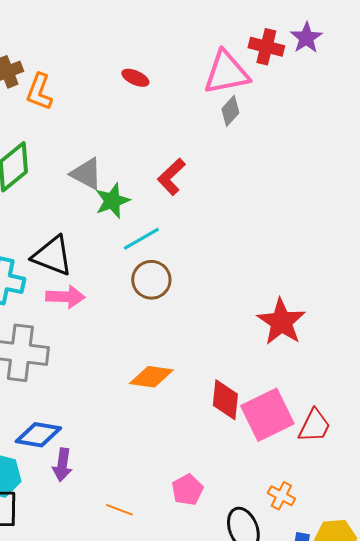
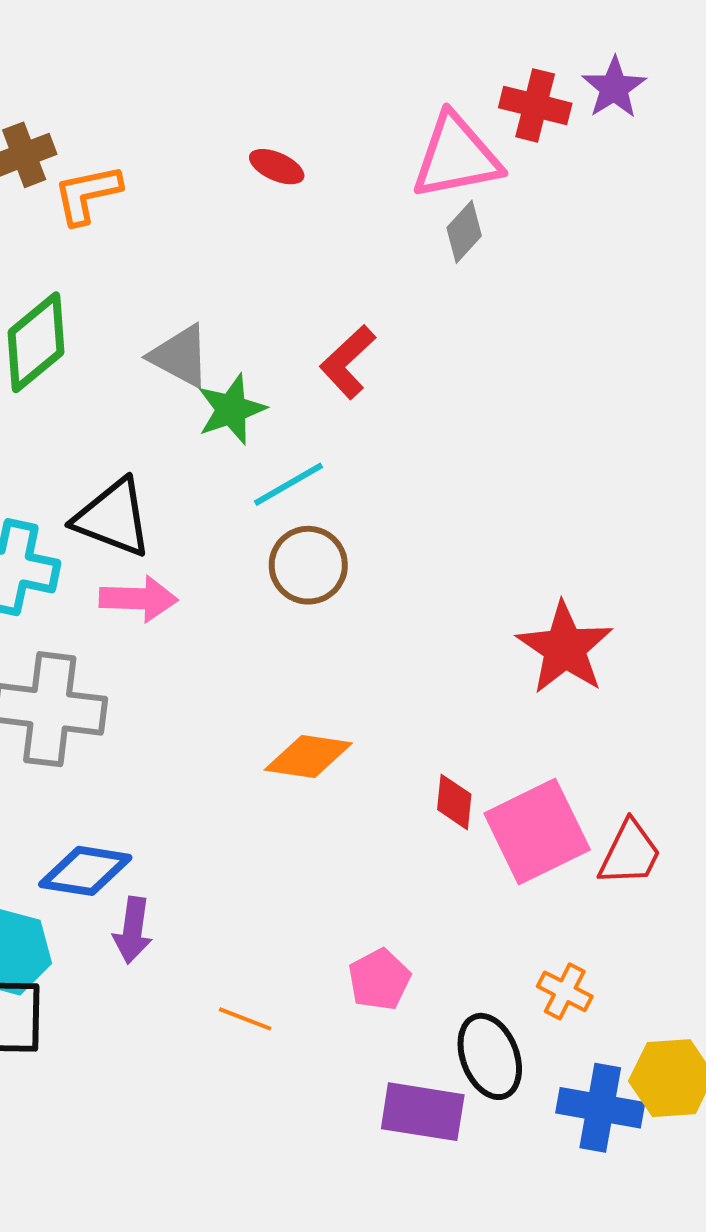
orange L-shape: (39, 92) -> (87, 194), turned 57
red diamond: (225, 400) -> (454, 802), size x0.7

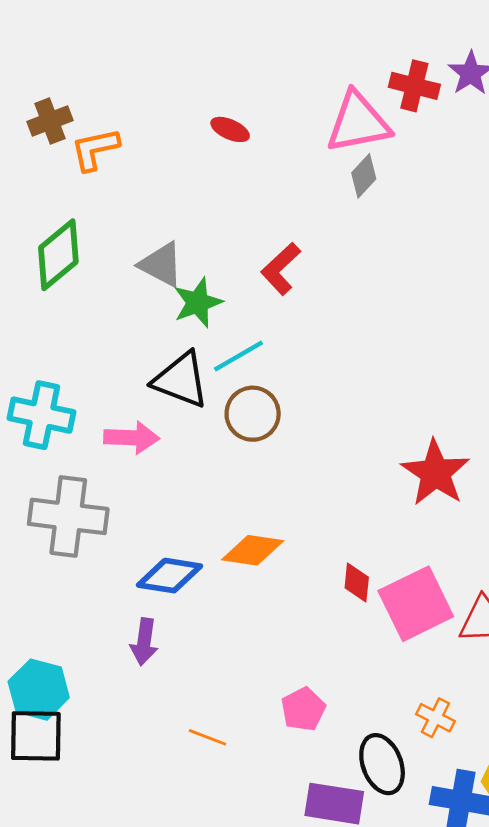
black triangle: (113, 518) -> (181, 380), moved
blue diamond: (85, 871) -> (170, 576), moved
purple arrow: (133, 930) -> (144, 642), moved

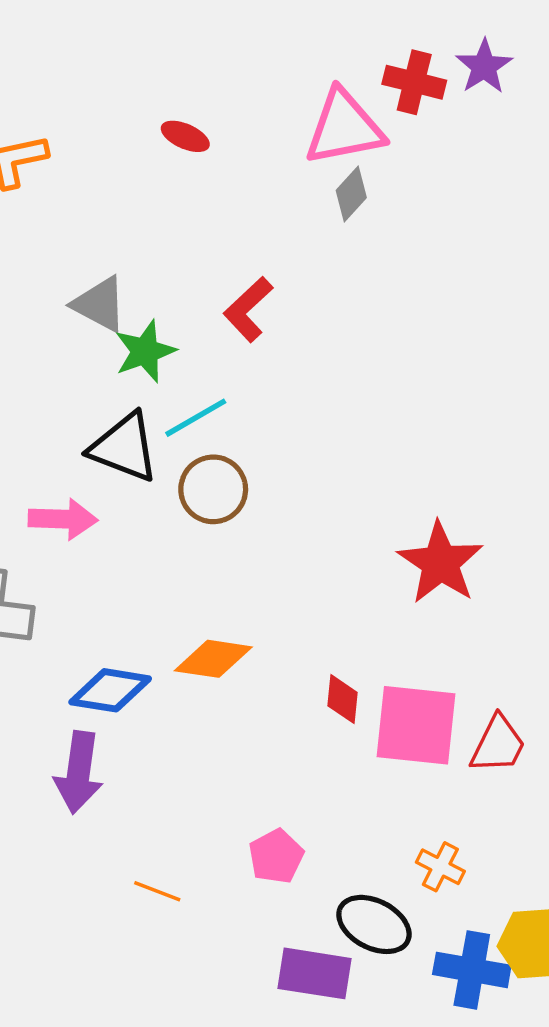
pink square: (416, 604) -> (416, 725), turned 32
purple arrow: (144, 642) -> (79, 772), size x1.4
black ellipse: (382, 764) -> (374, 924), turned -42

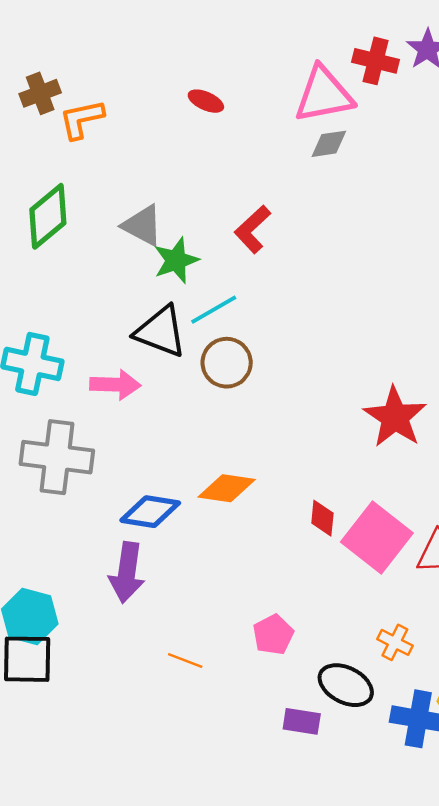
gray diamond: (351, 194) -> (329, 144), turned 39
pink square: (416, 725) -> (377, 537), turned 32
purple rectangle: (315, 973) -> (302, 721), size x0.7

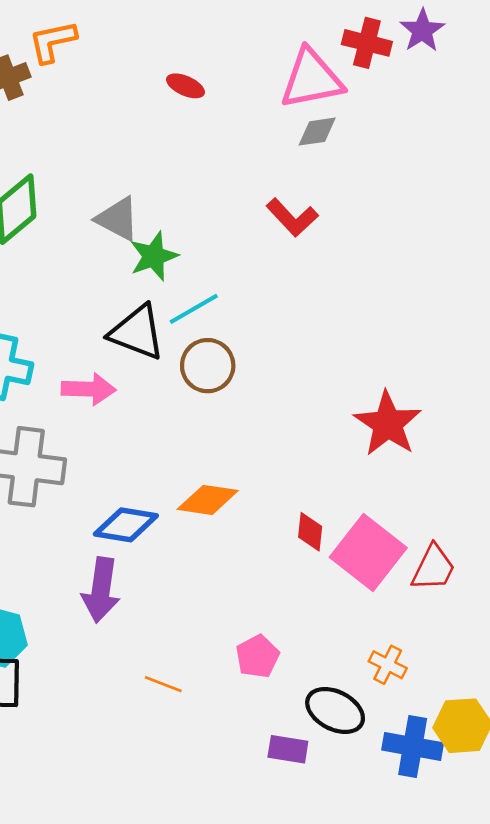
orange L-shape: (82, 119) -> (53, 42), moved
red L-shape: (253, 229) -> (292, 217), moved, turned -90

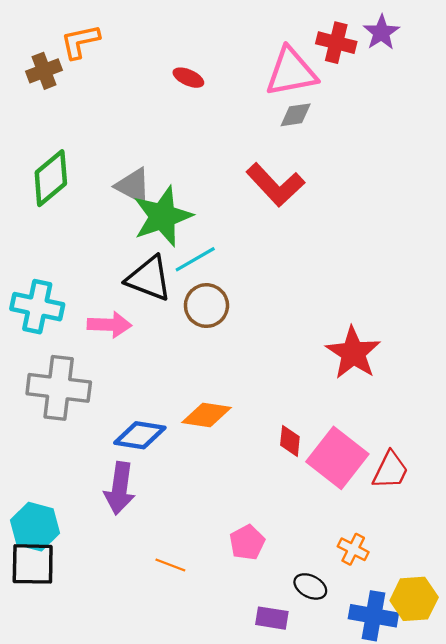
red L-shape: (292, 217) -> (275, 185), size x1.4
green star: (154, 256) -> (162, 216), size x1.5
black ellipse: (335, 710) -> (310, 586), size x0.7

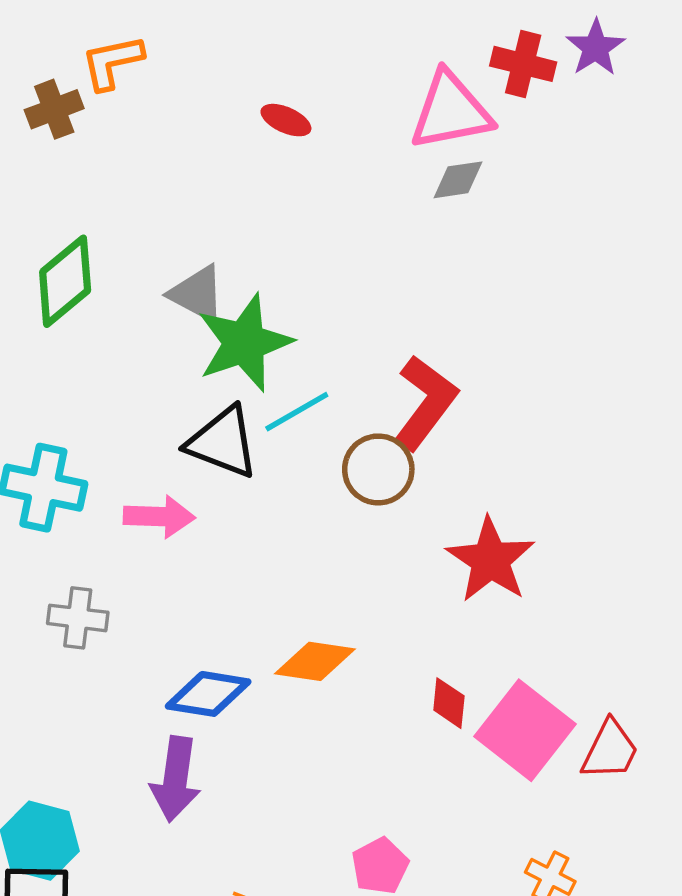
red L-shape: (275, 185) -> (425, 403), moved, turned -100
brown circle: (206, 306) -> (378, 469), moved
red star: (353, 353) -> (491, 560), moved
gray cross: (59, 388) -> (78, 618), size x0.6

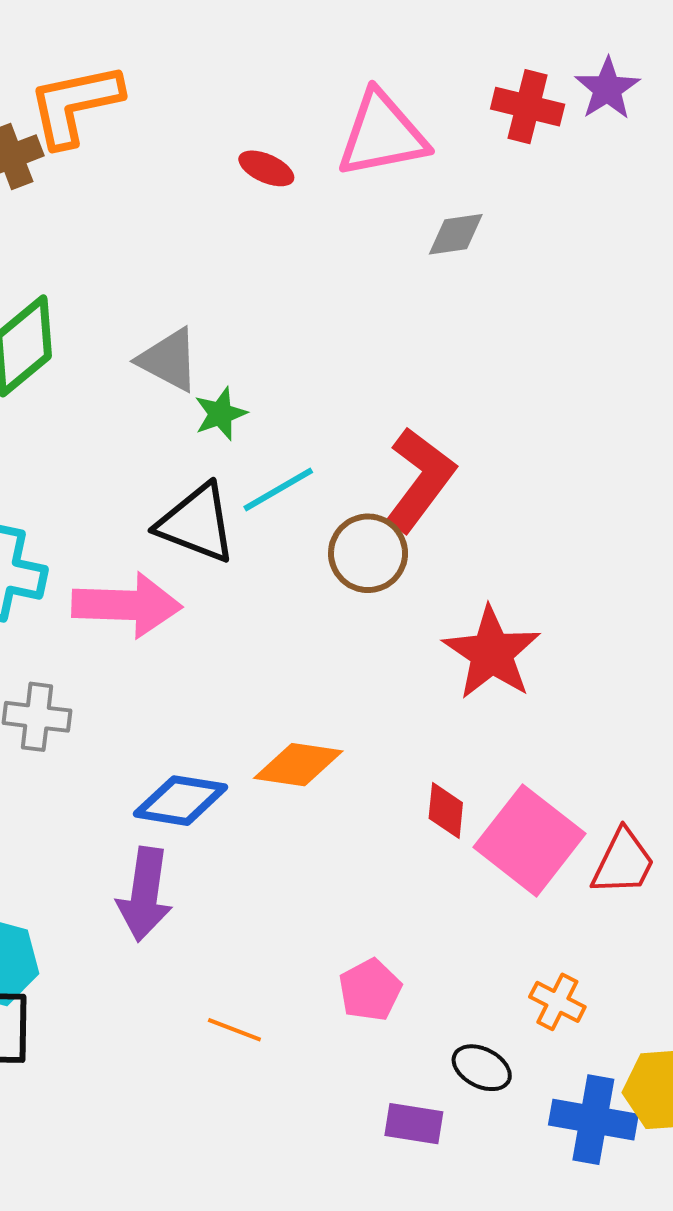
orange L-shape: (112, 62) -> (75, 105), size x1.4
pink triangle: (451, 111) -> (382, 135), moved
green star: (244, 343) -> (220, 414), size x0.5
pink arrow: (159, 517) -> (127, 605), size x1.4

